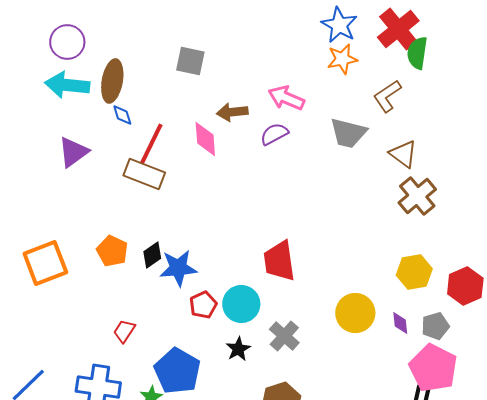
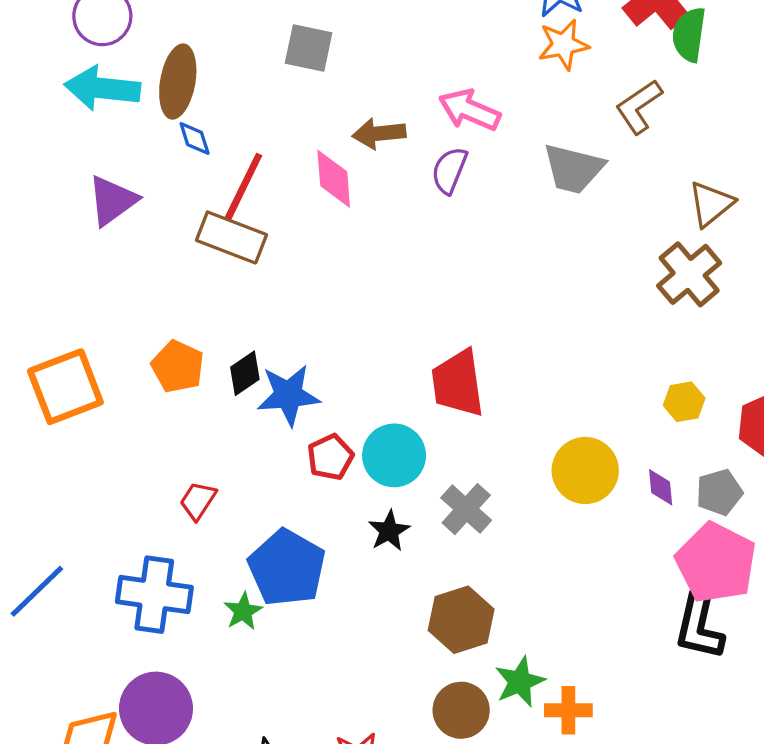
purple semicircle: (274, 134) -> (449, 170), turned -40
brown triangle: (403, 154) -> (711, 204), moved, turned 44
yellow hexagon: (414, 272) -> (684, 402), size x0.7

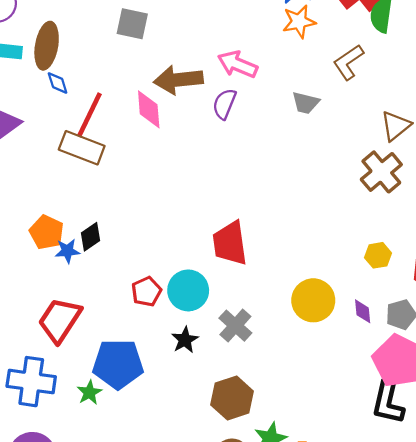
brown arrow: (379, 133) -> (178, 80), size x1.4
gray trapezoid: (573, 169) -> (306, 103), size x0.7
blue star: (288, 395) -> (67, 251), moved, size x0.6
red trapezoid: (198, 501) -> (60, 320), size x1.8
blue pentagon: (287, 568) -> (118, 364), turned -30

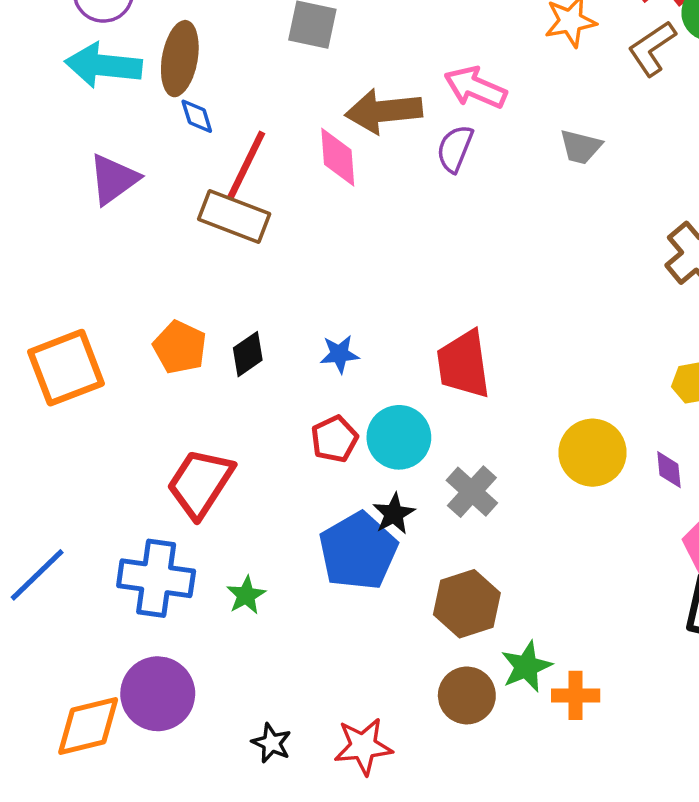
brown L-shape: (348, 62) -> (652, 48), moved
blue star: (67, 251) -> (339, 354), moved
blue pentagon: (118, 364) -> (358, 551), moved, turned -30

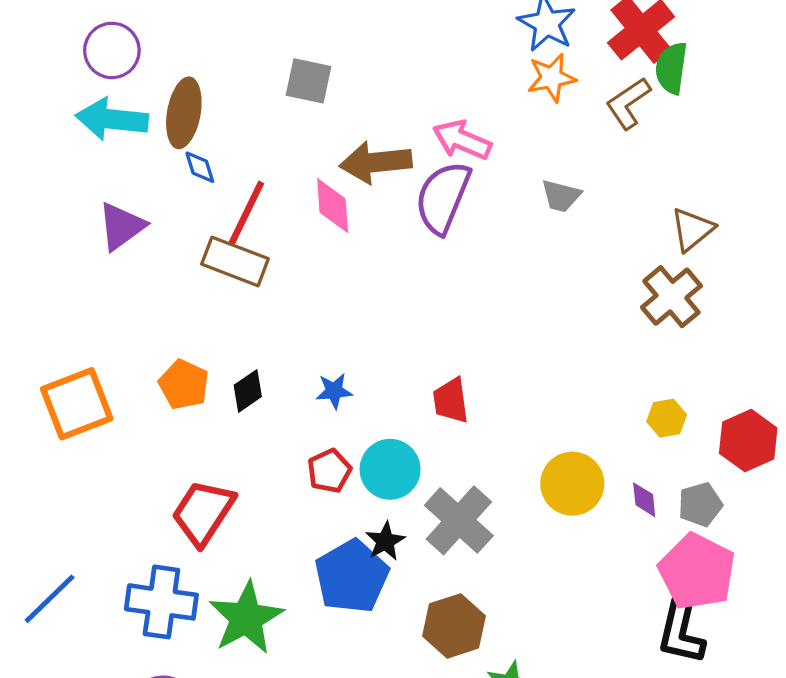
purple semicircle: (455, 149) -> (443, 198), size x1.6
red trapezoid: (463, 364) -> (451, 401), size x0.7
gray cross: (472, 492) -> (459, 520), size x1.4
green star: (246, 595) -> (246, 618), size x2.0

